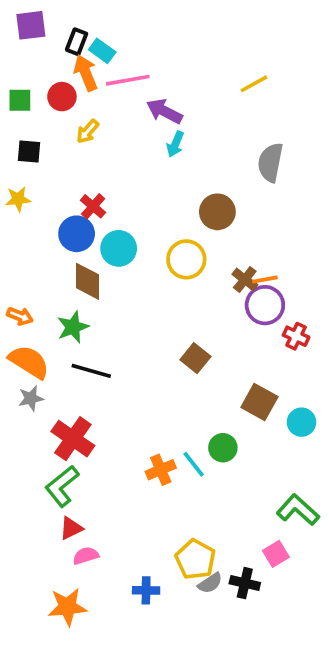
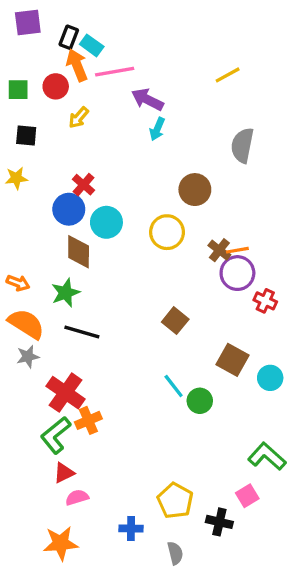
cyan line: (194, 464) -> (174, 386), moved
orange cross: (161, 470) -> (88, 420), moved
gray semicircle: (210, 583) -> (175, 553), moved, turned -70

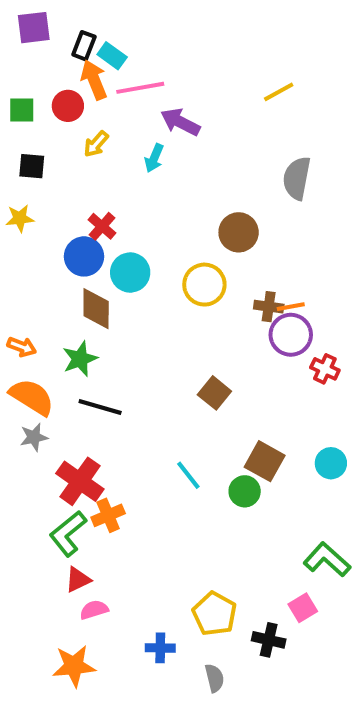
cyan arrow: (157, 129) -> (154, 158), moved
brown cross: (219, 250) -> (269, 307), turned -30
brown square: (233, 360) -> (265, 461), moved
cyan line: (174, 386) -> (188, 475), moved

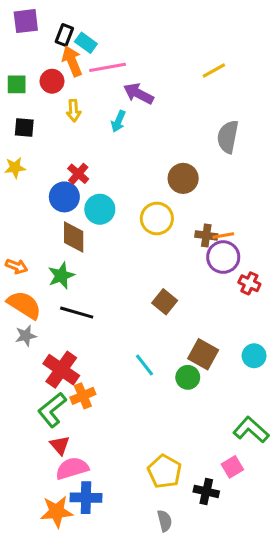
yellow arrow: (96, 144) -> (74, 111), turned -45
red triangle: (78, 580) -> (60, 445), turned -45
pink semicircle: (94, 610) -> (72, 468), size x1.5
blue cross: (160, 648) -> (86, 498), moved, size x1.4

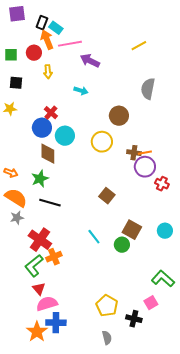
cyan arrow: (118, 121) -> (81, 91), moved, turned -96
orange star: (57, 512) -> (37, 332), turned -30

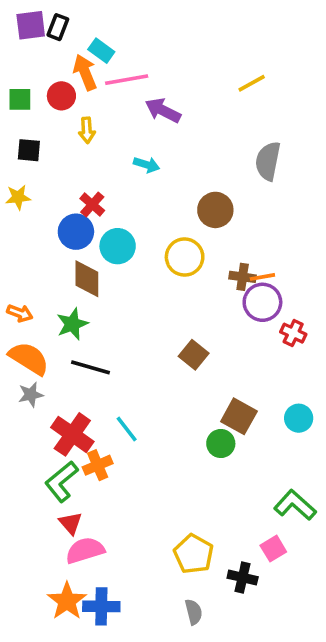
black rectangle: (42, 23) -> (58, 27), moved
cyan line: (94, 237) -> (127, 429), moved
blue cross: (56, 323) -> (101, 606), moved

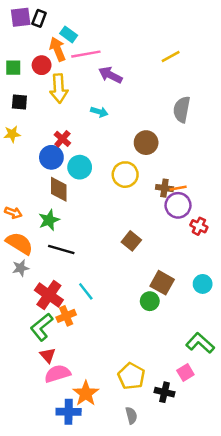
yellow arrow: (87, 130) -> (59, 89), size x1.6
orange star: (67, 601) -> (86, 393), moved

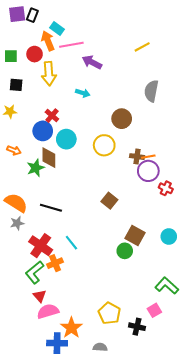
orange arrow: (13, 213) -> (14, 150), moved
green star: (49, 220) -> (36, 168), moved
gray semicircle: (131, 415) -> (100, 347), moved, turned -72

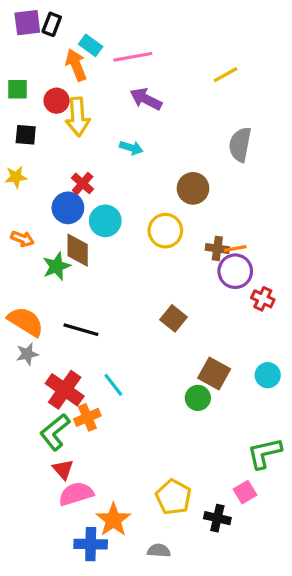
pink line: (71, 45) -> (133, 57), moved
red circle: (35, 54) -> (57, 101), moved
green L-shape: (167, 286) -> (264, 453), turned -55

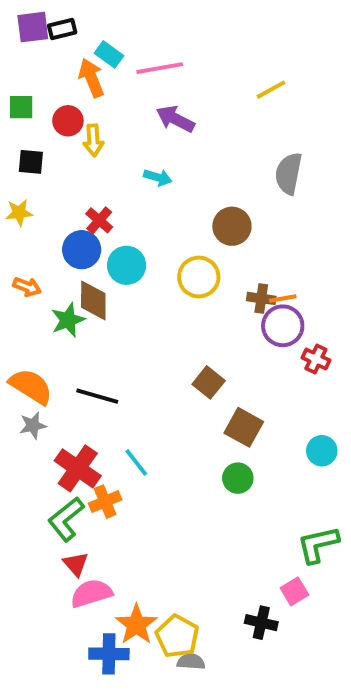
black rectangle: (52, 24) -> (62, 29), turned 55
yellow arrow: (78, 117) -> (93, 140), size x0.7
brown square: (214, 374) -> (244, 427), moved
yellow pentagon: (173, 497) -> (177, 636), moved

